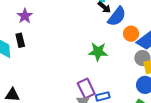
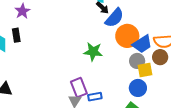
orange circle: (131, 34) -> (127, 36), size x1.5

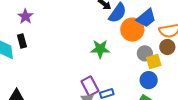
blue trapezoid: (142, 44) -> (146, 18), moved

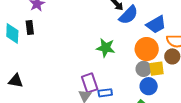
orange circle: (132, 30) -> (147, 49), moved
gray circle: (145, 53) -> (144, 69), moved

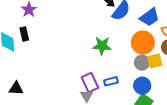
blue circle: (149, 86) -> (142, 86), moved
blue rectangle: (105, 93) -> (111, 81), moved

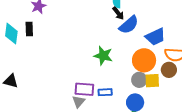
purple rectangle: (90, 82) -> (84, 89), turned -72

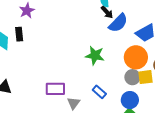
purple rectangle: (84, 89) -> (55, 89), moved
blue rectangle: (105, 92) -> (99, 92), turned 48

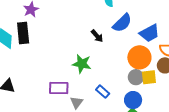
black arrow: (107, 12) -> (97, 36), moved
black rectangle: (19, 34) -> (23, 33), size x1.5
green star: (95, 55) -> (82, 64), moved

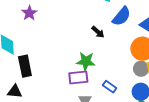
black rectangle: (23, 33) -> (25, 66), moved
purple rectangle: (59, 88) -> (78, 78), moved

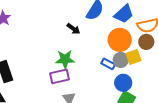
blue rectangle: (110, 87) -> (108, 64), moved

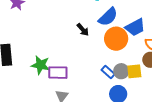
orange circle: (120, 40) -> (116, 39), moved
green star: (65, 59) -> (40, 65), moved

